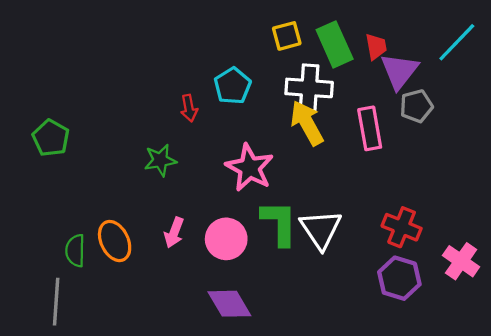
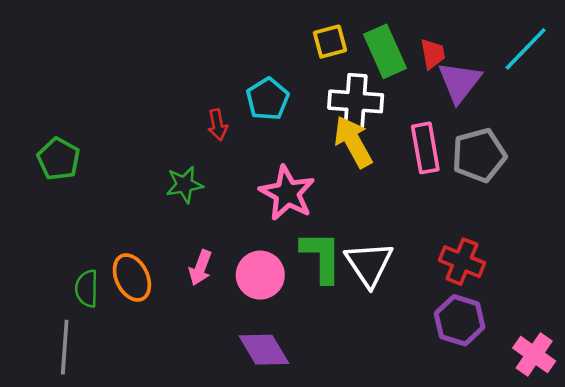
gray pentagon: (416, 106) -> (479, 155), moved, size x1.4
pink cross: (461, 261) -> (534, 355), moved

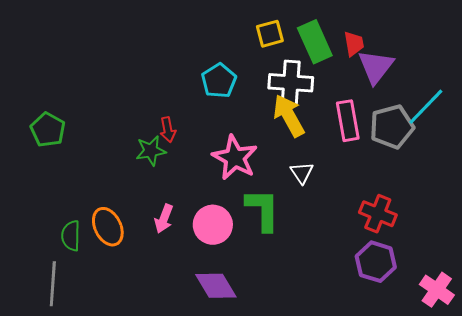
cyan line: (526, 49) -> (426, 107), moved
red arrow: (217, 125) -> (168, 130), moved
white triangle: (369, 264) -> (302, 173), moved, size x0.6

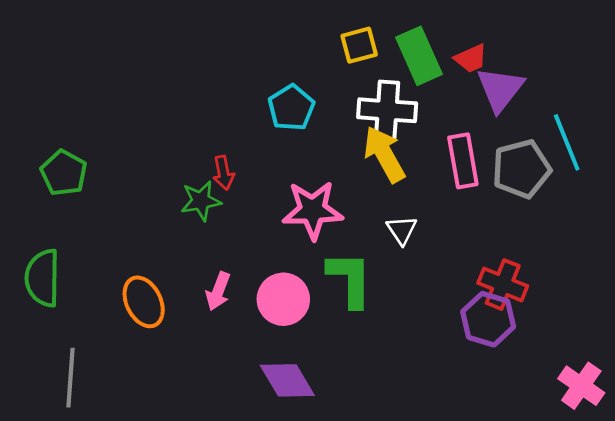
red trapezoid: (354, 44) -> (471, 58), turned 76
cyan line: (426, 107) -> (567, 142), turned -66
pink star: (235, 158) -> (313, 210), turned -30
green semicircle: (71, 236) -> (43, 278), moved, size x1.4
purple hexagon: (376, 262) -> (488, 319), moved

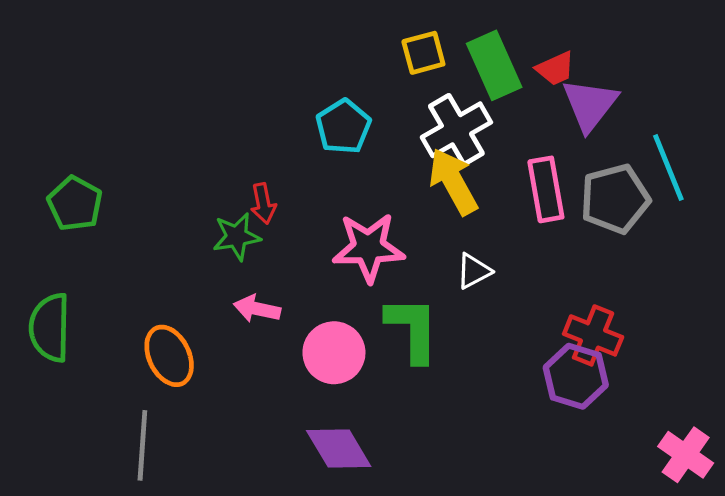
white cross: (387, 110) -> (456, 130), turned -34
white triangle: (402, 230) -> (474, 271), turned 36
pink arrow: (218, 291) -> (257, 309), moved, turned 81
gray line: (70, 378) -> (142, 445), moved

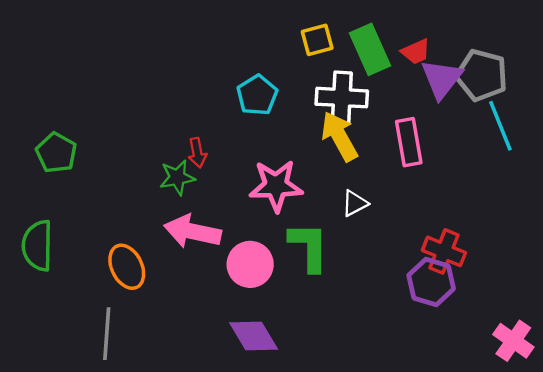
white cross: (456, 130) -> (342, 98), turned 33
gray pentagon: (615, 199) -> (482, 75), moved, turned 30
pink arrow: (257, 309) -> (193, 231), size x1.6

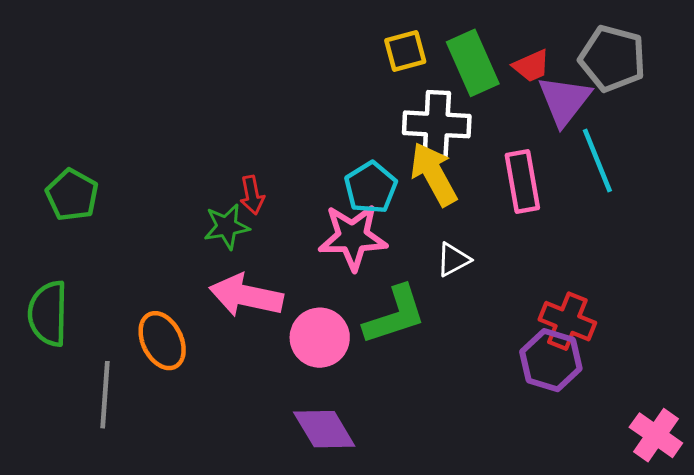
gray pentagon: (482, 75) -> (612, 58), moved
cyan pentagon: (257, 95) -> (371, 188), moved
cyan line: (500, 126) -> (597, 160), moved
green L-shape: (309, 247) -> (395, 315), turned 72
gray line: (107, 334) -> (105, 395), moved

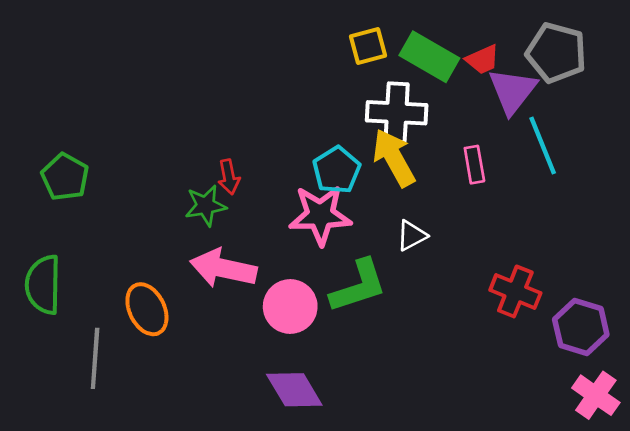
green rectangle: (473, 63) -> (429, 57), turned -36
pink rectangle: (522, 182) -> (474, 165), size x0.7
purple hexagon: (551, 360) -> (581, 327), moved

